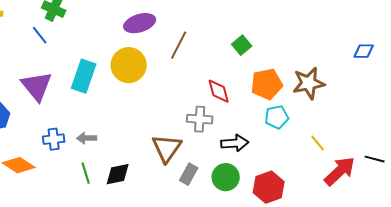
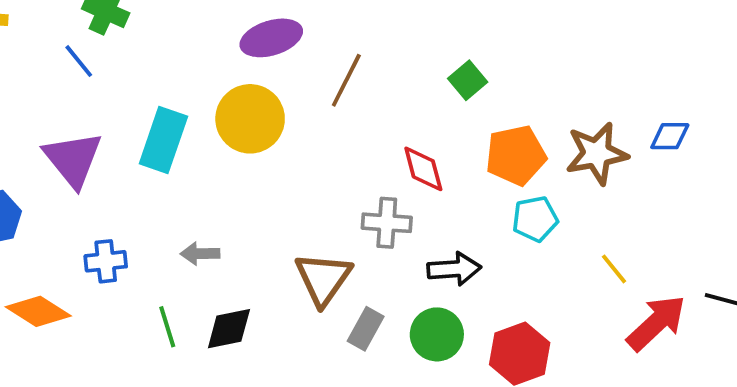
blue diamond: (364, 51) -> (670, 136), moved
gray arrow: (87, 138) -> (200, 254), moved

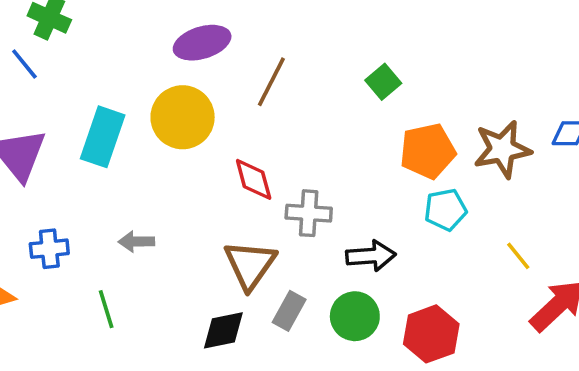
red diamond: (423, 169) -> (254, 179), moved
black diamond: (229, 329) -> (223, 330), moved

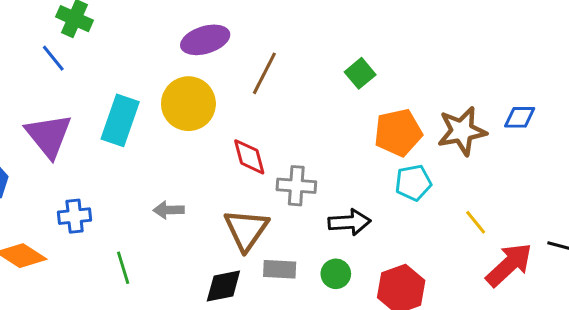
gray arrow: (136, 242) -> (169, 210), moved
gray rectangle: (289, 311) -> (280, 269), turned 64
green circle: (355, 316) -> (336, 274), size x0.7

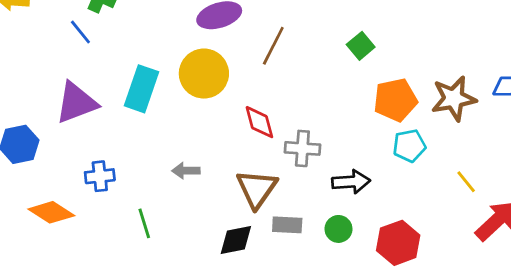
purple triangle: (49, 136) -> (76, 103), turned 48

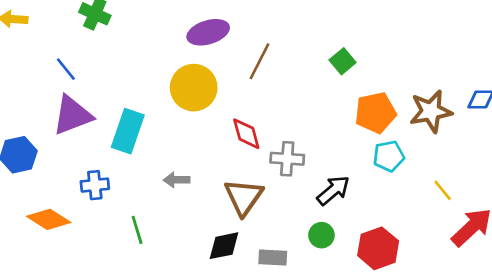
blue line: (80, 32) -> (66, 69), moved
cyan rectangle: (141, 89) -> (128, 131), moved
black arrow: (351, 182) -> (333, 190), turned -36
gray rectangle: (287, 225) -> (273, 258), moved

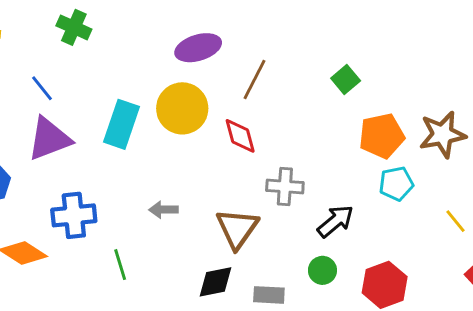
cyan rectangle: (128, 131) -> (122, 124), moved
red diamond: (246, 134) -> (240, 136), moved
blue cross: (95, 185) -> (74, 215), size x1.4

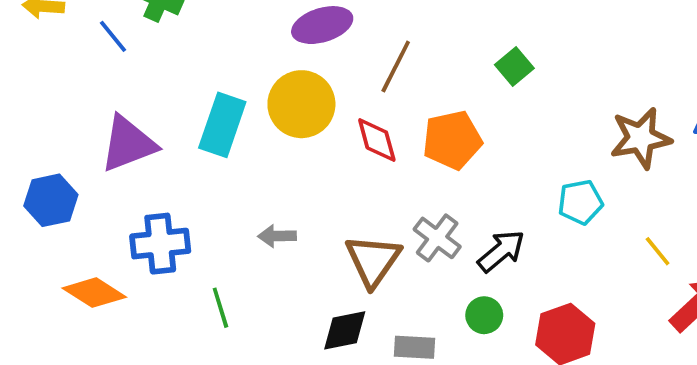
blue line: (42, 88) -> (113, 36), moved
orange pentagon: (382, 136) -> (452, 140), moved
gray cross: (285, 186) -> (437, 238), moved, turned 33

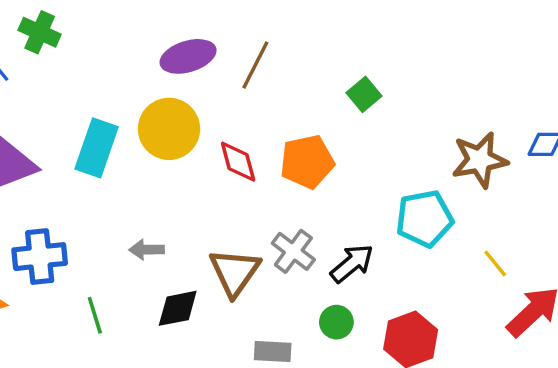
brown line: (396, 66) -> (255, 65), moved
cyan pentagon: (580, 202) -> (424, 219), size x1.4
black diamond: (345, 330) -> (178, 308), moved

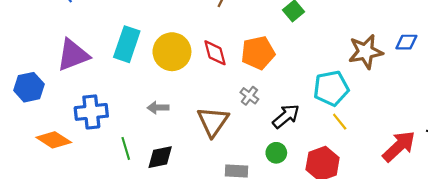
yellow circle: (169, 129) -> (172, 52), moved
gray cross: (293, 251) -> (249, 96), moved, size x0.7
yellow line: (495, 263) -> (340, 122), moved
black diamond: (178, 308) -> (160, 157), moved

